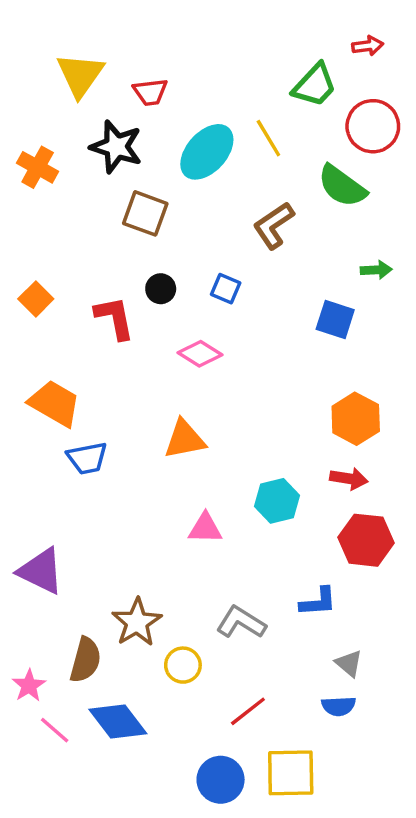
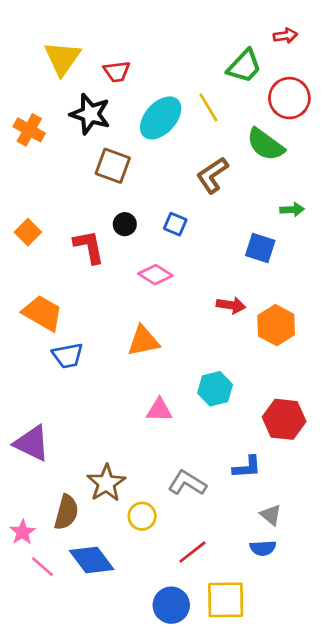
red arrow: (349, 479) -> (231, 305), moved

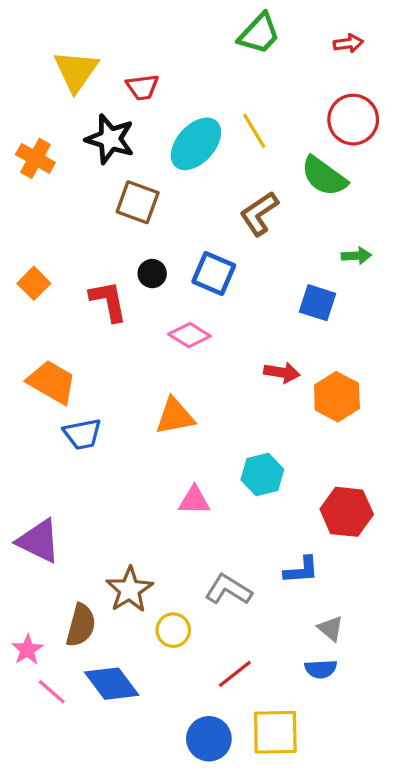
green trapezoid: (244, 66) -> (259, 34), moved
blue square: (175, 224) -> (214, 274), size x1.5

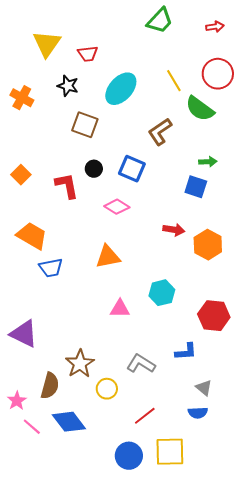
yellow line: (254, 131) -> (174, 81), moved
black star: (110, 139) -> (68, 86), size x0.7
green arrow: (356, 256) -> (208, 162), moved

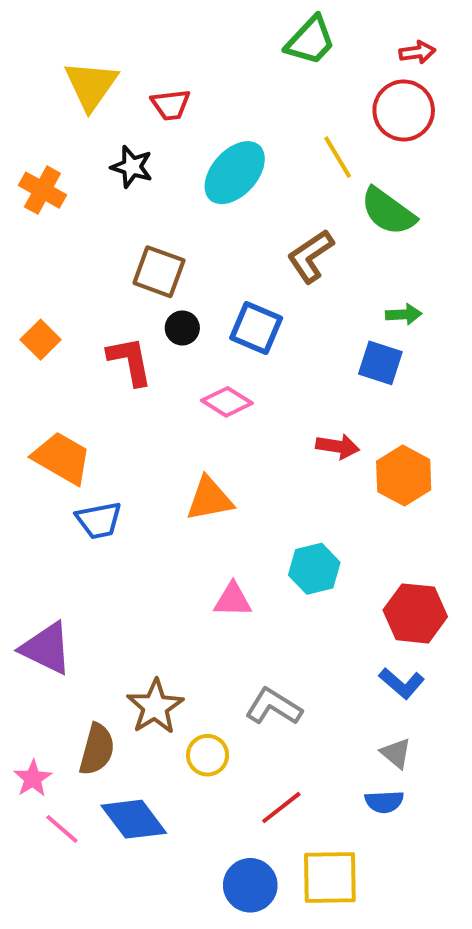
red circle: (218, 74) -> (404, 110), moved
brown square: (85, 125) -> (159, 272), moved
blue L-shape: (186, 352) -> (402, 683), moved, turned 45

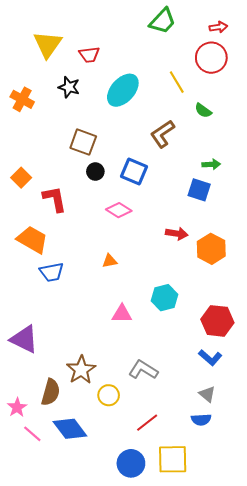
green semicircle: (388, 211) -> (203, 111), size x0.6
red L-shape: (130, 361) -> (55, 199), moved
orange triangle: (209, 499) -> (110, 261), size x0.6

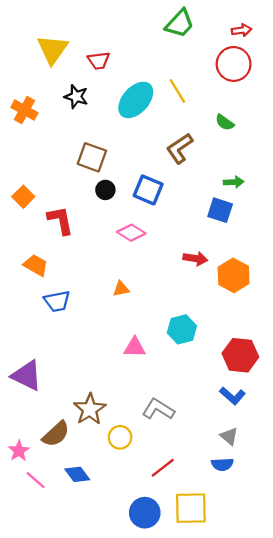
yellow line: (177, 82) -> (177, 91), moved
orange trapezoid: (32, 240) -> (36, 265), size x0.7
brown semicircle: (51, 392) -> (56, 434), turned 32
blue diamond: (70, 429) -> (77, 474), size x0.7

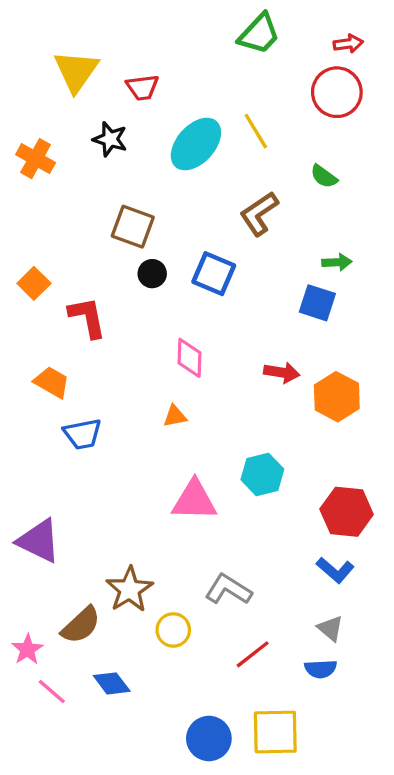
pink diamond: (131, 233) -> (189, 358), moved, turned 60
pink triangle: (135, 347) -> (194, 500), size x1.4
red line: (163, 468) -> (253, 654), moved

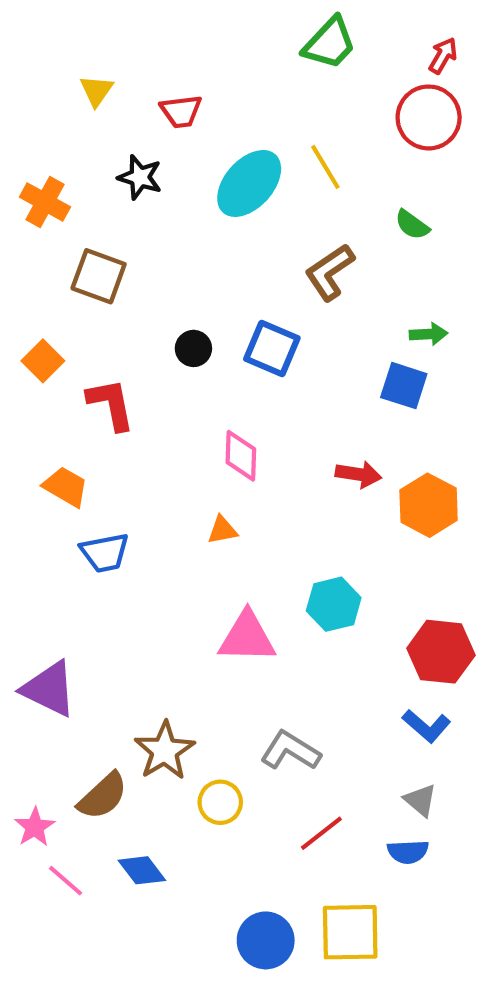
red arrow: (348, 44) -> (443, 56), turned -52
yellow triangle: (76, 71) -> (97, 91), size x0.6
brown square: (133, 227) -> (99, 276), moved

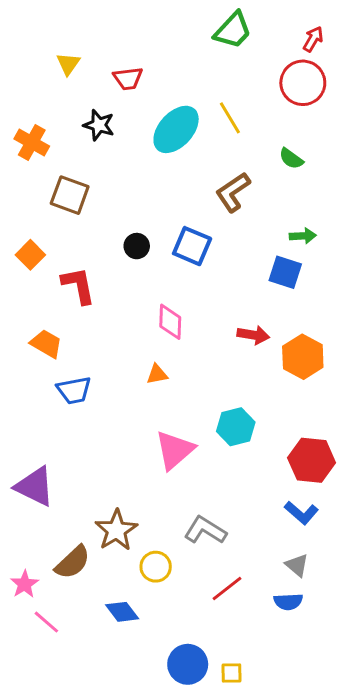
pink triangle: (247, 637) -> (175, 450), turned -42
blue diamond: (142, 870) -> (122, 612), moved
yellow square: (350, 932) -> (231, 673), moved, size x0.5

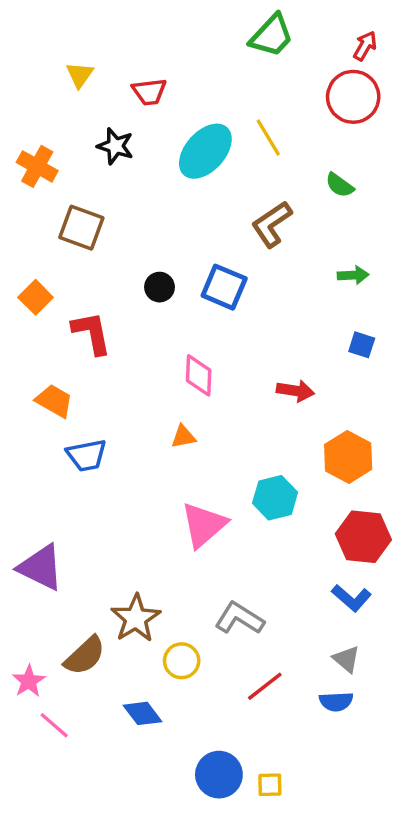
blue square: (285, 272) -> (362, 345), moved, size x0.7
orange hexagon: (303, 357) -> (348, 457), moved

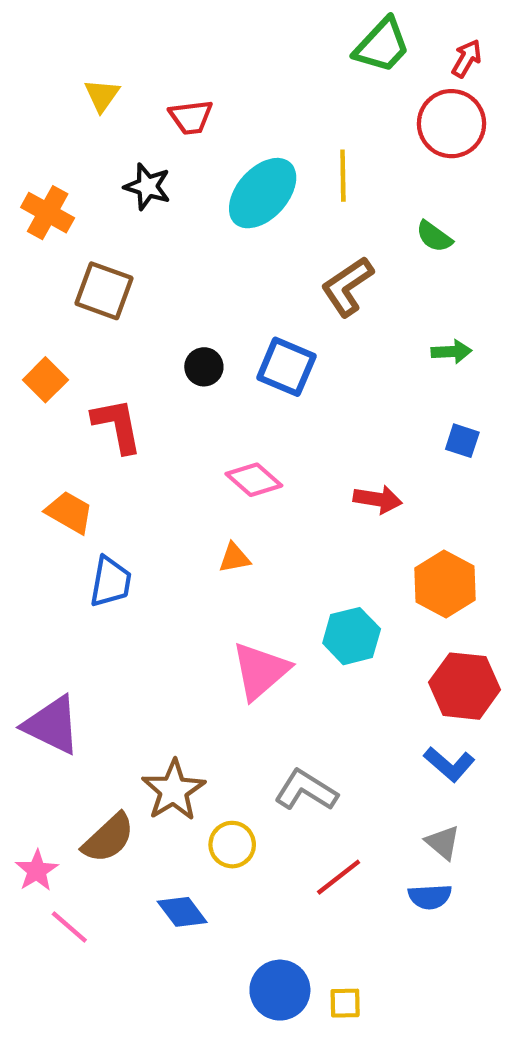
green trapezoid: (272, 36) -> (382, 45), moved
yellow line: (268, 138) -> (343, 176), turned 30
pink diamond: (199, 375) -> (254, 480), turned -51
blue trapezoid: (86, 455) -> (111, 582), turned -69

